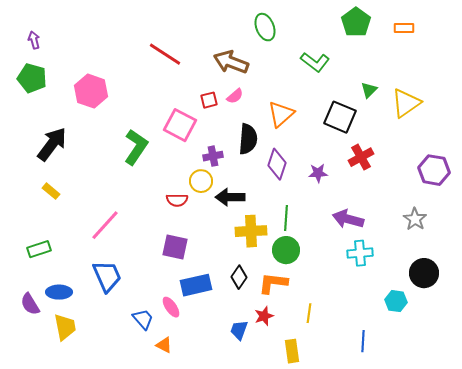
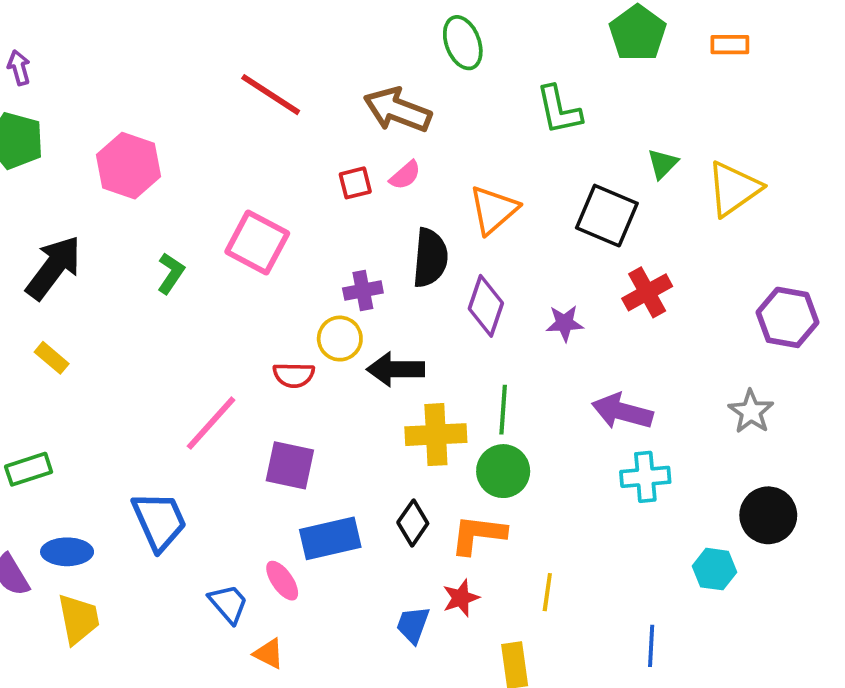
green L-shape: (315, 62) -> (559, 110), turned 40
pink square: (180, 125) -> (257, 242), moved
green L-shape: (136, 147) -> (171, 273), moved, size x0.6
pink line: (105, 225) -> (211, 423), moved

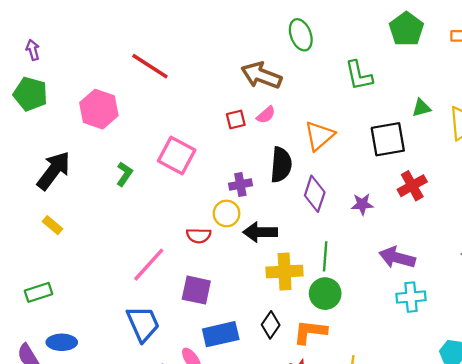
red line: (271, 95) -> (150, 66), moved
green triangle: (663, 164) -> (421, 108), turned 30
black square: (607, 216) -> (388, 139), turned -33
blue trapezoid: (159, 521) -> (143, 324), moved

